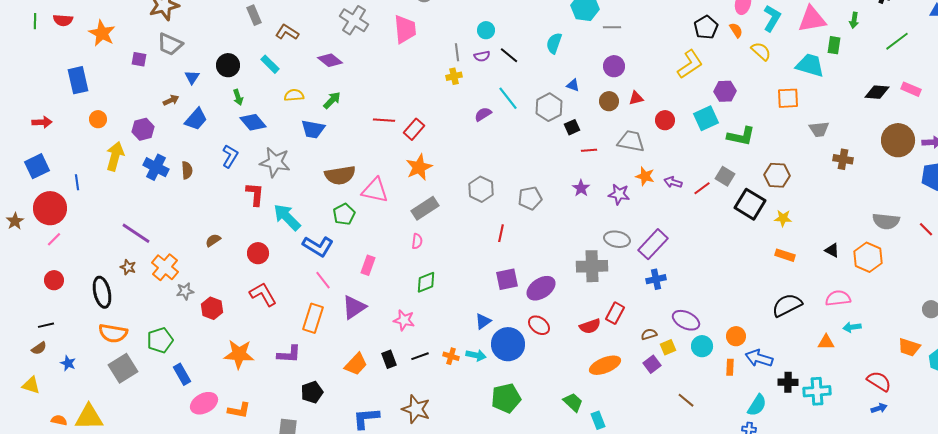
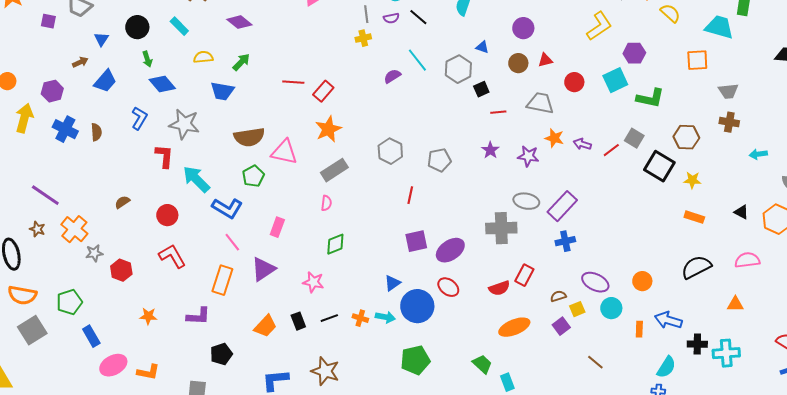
brown cross: (843, 159) -> (729, 122), moved
cyan arrow: (852, 327) -> (758, 154), moved
orange circle: (736, 336) -> (642, 281), moved
orange star: (239, 354) -> (148, 316), size x0.6

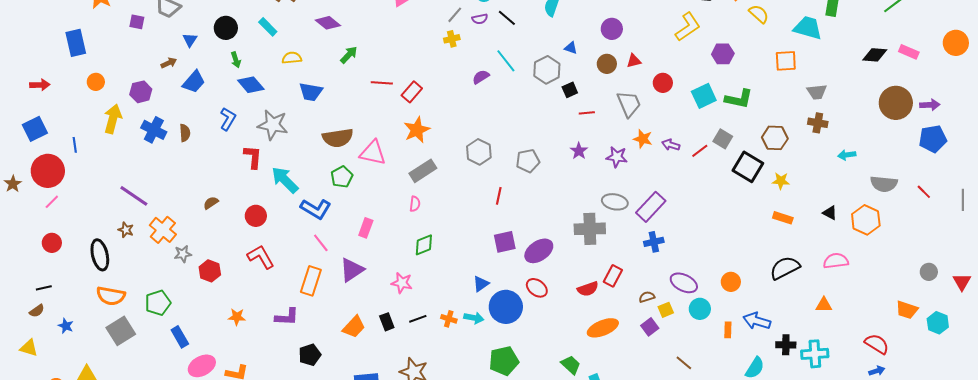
gray line: (366, 14) -> (455, 15), turned 48
green arrow: (241, 62) -> (349, 55), moved
cyan square: (615, 80) -> (704, 96), moved
gray trapezoid: (540, 103) -> (629, 104), turned 56

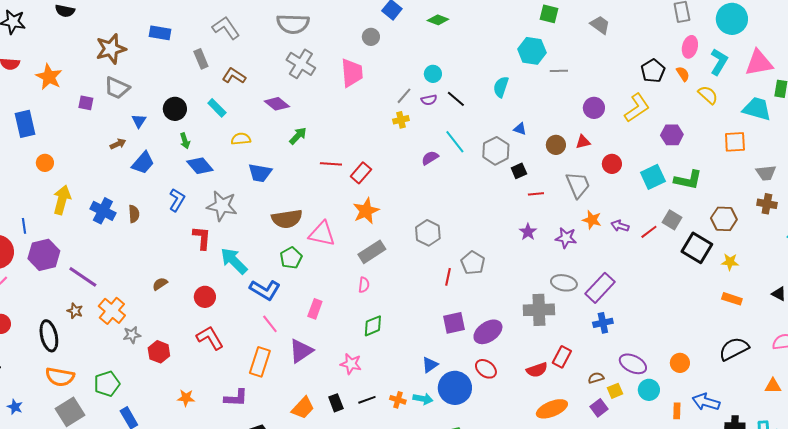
purple circle: (612, 29) -> (594, 108), moved
purple hexagon: (141, 92) -> (44, 255), moved, size x1.4
gray pentagon: (528, 161) -> (473, 263), moved, turned -30

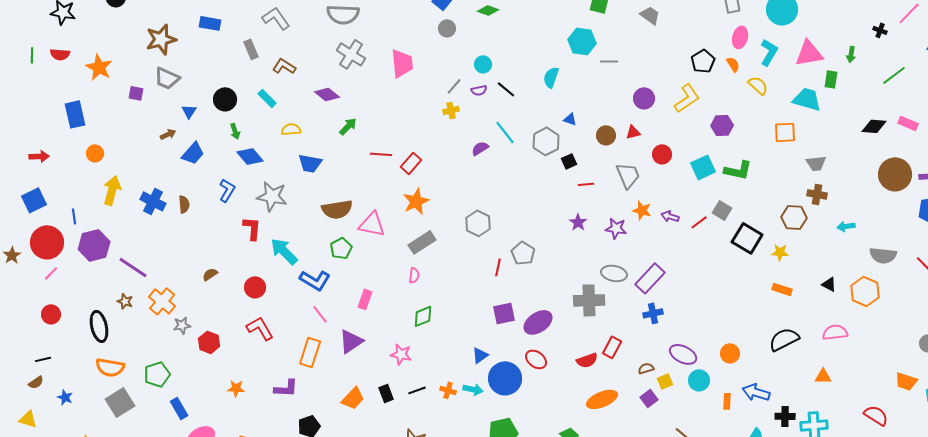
gray circle: (371, 37) -> (447, 28), moved
brown hexagon: (724, 219) -> (794, 217), moved

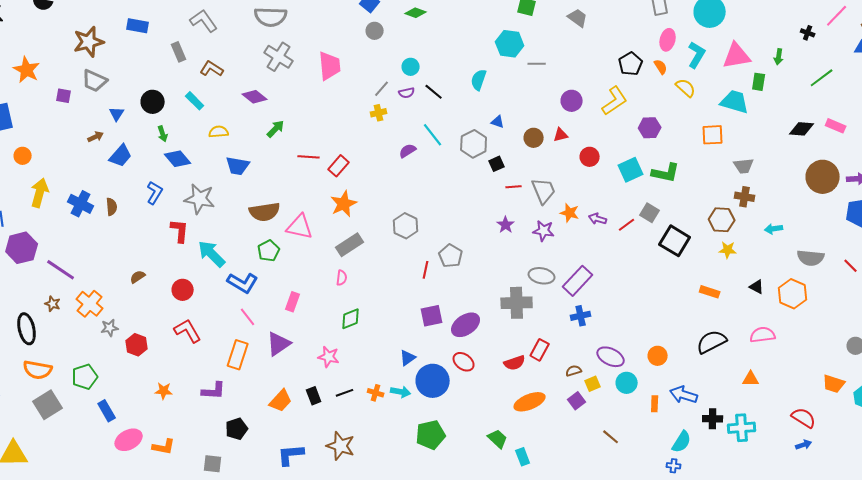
gray trapezoid: (628, 175) -> (544, 191), moved
yellow star: (780, 252) -> (728, 250), moved

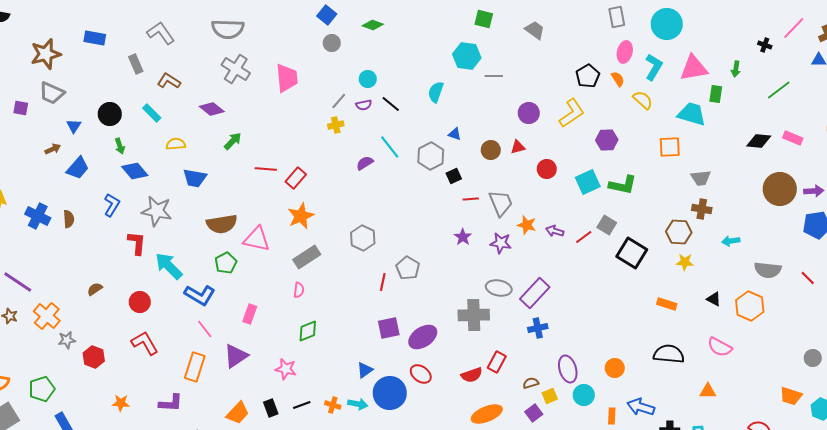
pink semicircle: (763, 335) -> (720, 347), turned -145
black semicircle: (712, 342) -> (669, 354), turned 32
purple ellipse: (611, 357) -> (568, 369), turned 48

